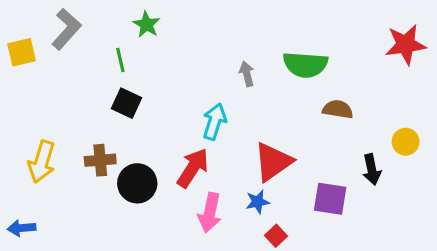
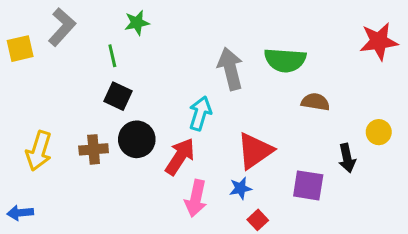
green star: (147, 24) -> (137, 23), turned 30
gray arrow: (247, 74) -> (230, 69), size x1.8
black circle: (137, 183) -> (137, 139), moved

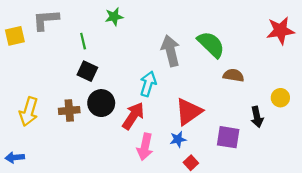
green star: (137, 23) -> (114, 17), moved
gray L-shape: (62, 27) -> (46, 20), turned -136
green semicircle: (285, 60) -> (211, 44), turned -140

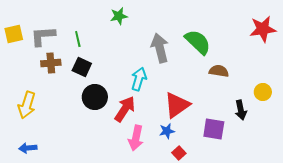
green star: (114, 17) -> (119, 16), moved
gray L-shape: (46, 20) -> (43, 36), moved
brown cross: (69, 110) -> (51, 63), moved
blue arrow: (15, 157) -> (28, 148), moved

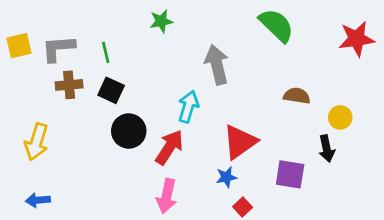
green semicircle: (198, 42) -> (276, 25), moved
yellow circle: (263, 92) -> (340, 117), moved
pink arrow: (136, 138) -> (167, 196), moved

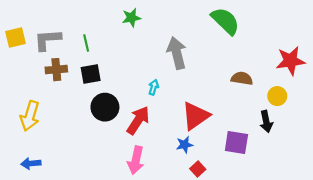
red star: (356, 39) -> (291, 61), moved
black square: (111, 90) -> (91, 74), turned -35
cyan arrow: (188, 107) -> (154, 87), size x0.6

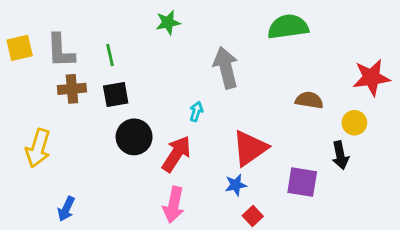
green semicircle: (225, 21) -> (288, 27), turned -52
gray L-shape: (47, 40) -> (61, 51), turned -88
blue arrow: (31, 163) -> (66, 209), moved, turned -60

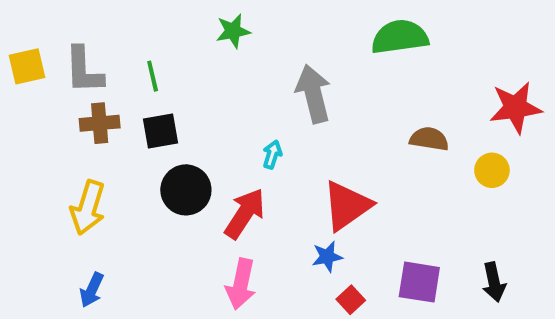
yellow arrow: (38, 148) -> (88, 208), moved
black arrow: (340, 155) -> (494, 282), moved
purple square: (302, 182) -> (419, 282), moved

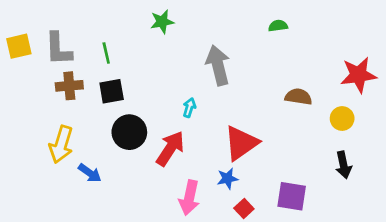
green semicircle: (400, 37) -> (278, 26), size x0.5
black arrow: (494, 282) -> (343, 165), moved
pink arrow: (241, 284) -> (189, 198), moved
blue arrow: (92, 290) -> (90, 173), moved, turned -80

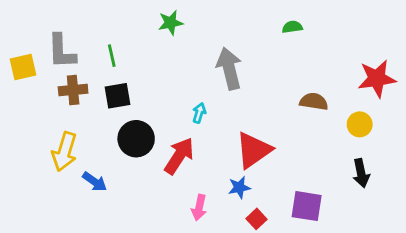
yellow square: (19, 46) -> (23, 67), moved
pink arrow: (189, 198) -> (199, 207), size x0.7

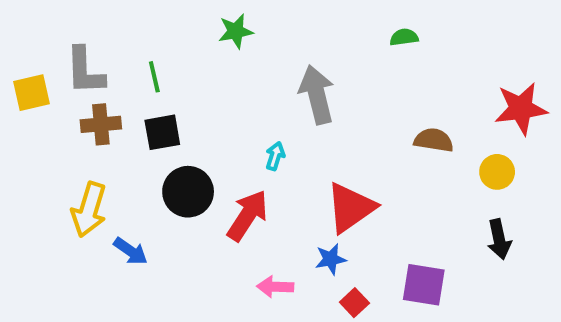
pink arrow: (199, 207) -> (275, 287), turned 80

